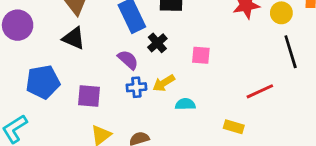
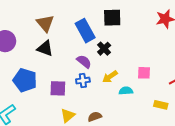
pink square: (201, 55) -> (144, 73), moved
blue pentagon: (43, 82) -> (25, 80), turned 30
blue cross: (136, 87) -> (83, 81), moved

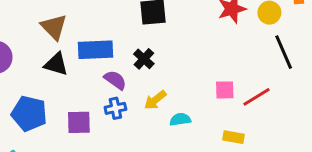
blue rectangle: (85, 31) -> (96, 50), moved, turned -60
pink square: (144, 73) -> (225, 90), moved

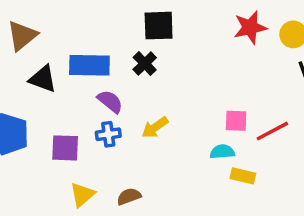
brown triangle: (54, 27) -> (22, 36), moved, turned 32
black cross: (144, 59) -> (145, 64), moved
cyan semicircle: (180, 119) -> (222, 152), moved

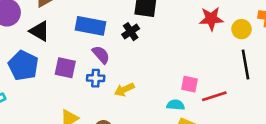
black triangle: (43, 79) -> (40, 31), moved
yellow arrow: (155, 127) -> (124, 90), moved
purple square: (65, 148) -> (65, 68), moved

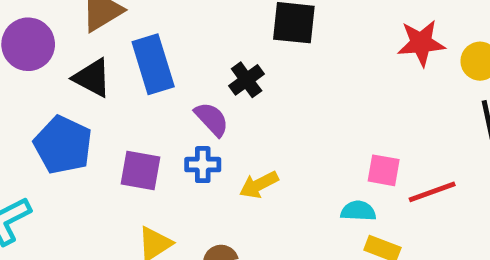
blue rectangle: (91, 26) -> (153, 64), moved, turned 64
black cross: (131, 32) -> (247, 80), moved
purple square: (65, 68) -> (141, 171), moved

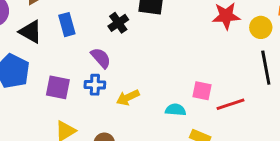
blue rectangle: (153, 64) -> (67, 25), size x0.7
black cross: (247, 80) -> (118, 23), moved
cyan semicircle: (358, 211) -> (176, 110), moved

